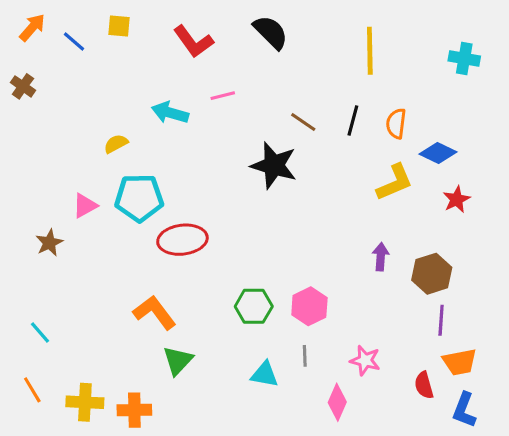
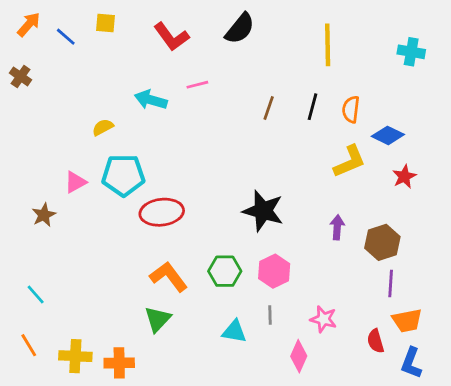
black semicircle: (271, 32) -> (240, 29), turned 84
brown line: (303, 122) -> (269, 108), turned 75
black star: (274, 165) -> (263, 211), moved
orange L-shape: (155, 312) -> (169, 277), moved

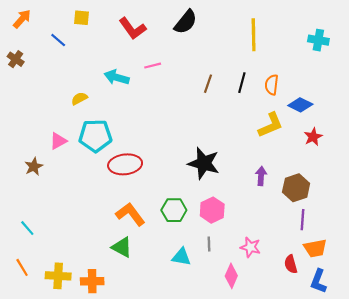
blue line: (66, 37) -> (58, 40), moved
green triangle: (158, 319) -> (122, 247), turned -45

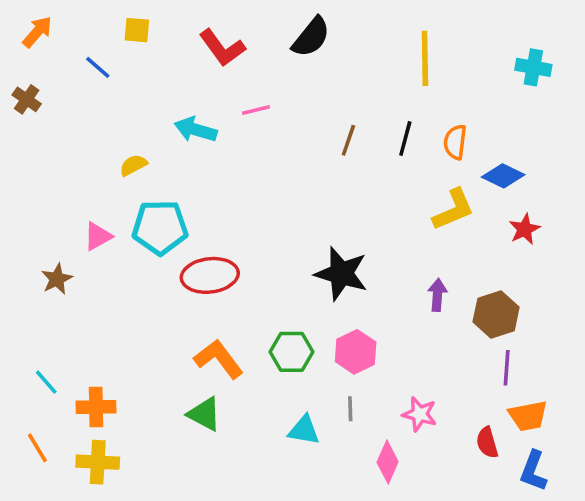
orange cross: (92, 281) -> (96, 407), moved

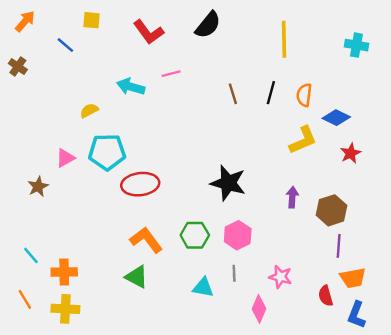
brown line: (348, 140) -> (233, 94), turned -36

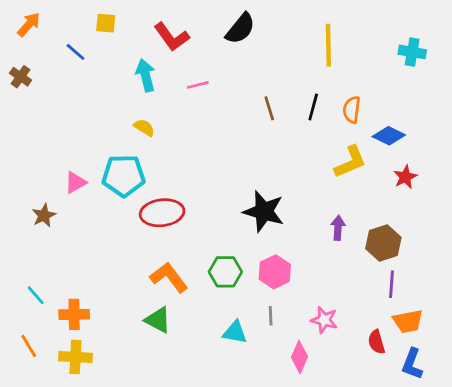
cyan arrow: (131, 87) -> (146, 75), moved, turned 60
yellow semicircle: (89, 110) -> (144, 128), moved, turned 60

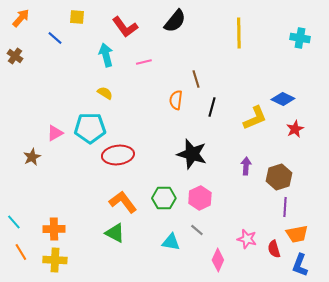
black line: (313, 107) -> (212, 107), moved
orange semicircle: (352, 110) -> (176, 100), moved
cyan line: (36, 295) -> (14, 222), moved
gray line: (271, 316) -> (197, 230), turned -48
pink star: (324, 320) -> (247, 239), moved

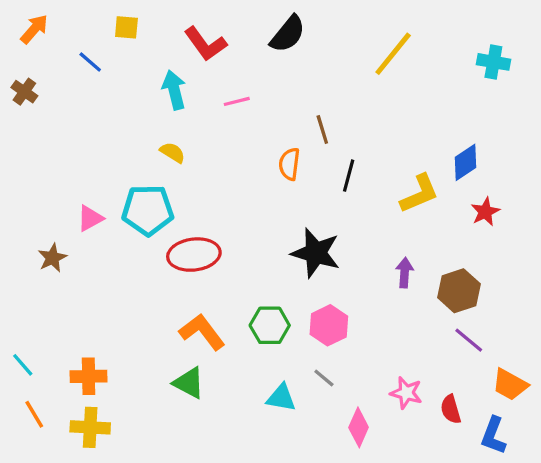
yellow line: (239, 33) -> (393, 54), turned 40
blue diamond: (283, 99) -> (466, 162), turned -60
purple line: (285, 207) -> (469, 340), turned -54
orange trapezoid: (297, 234) -> (510, 385), moved, turned 40

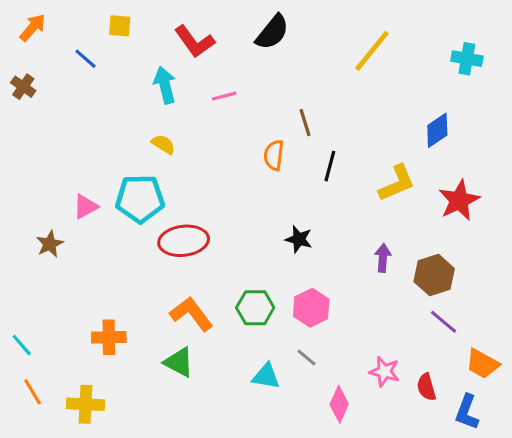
blue diamond: (466, 162) -> (437, 130), moved
red star: (485, 212) -> (459, 200), size x1.5
black star: (316, 253) -> (299, 239), size x0.6
orange cross: (89, 376) -> (109, 337), moved

